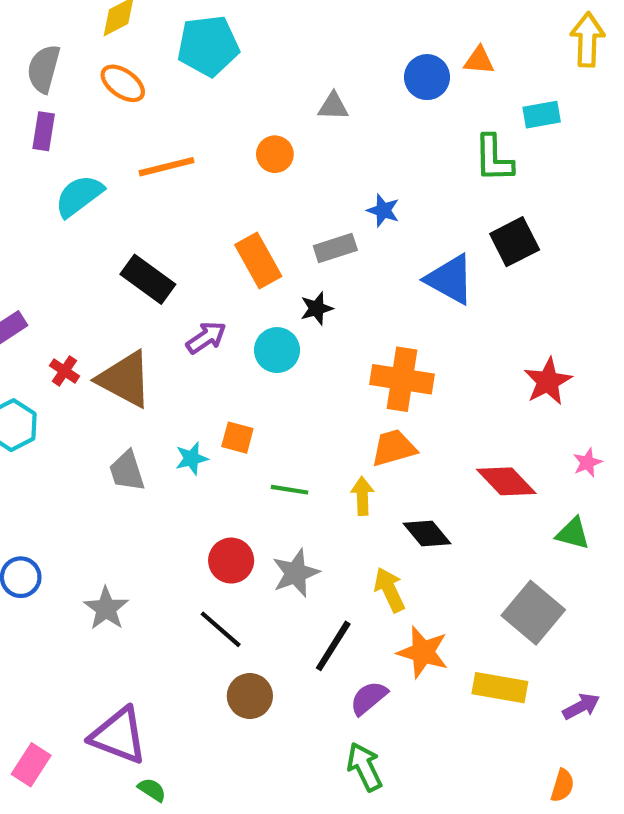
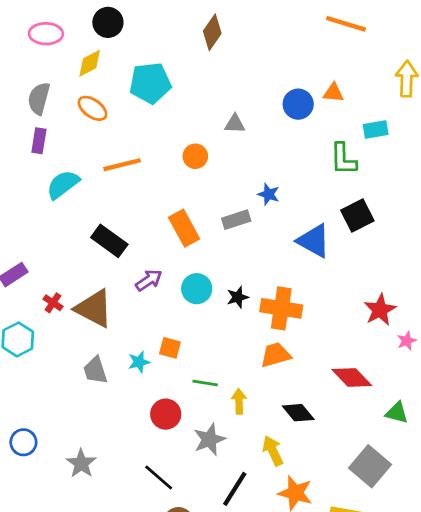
black star: (317, 308) -> (238, 297), moved
pink star: (587, 463) -> (407, 341), moved
yellow arrow: (362, 496) -> (239, 401), moved
red circle: (231, 561) -> (166, 414), moved

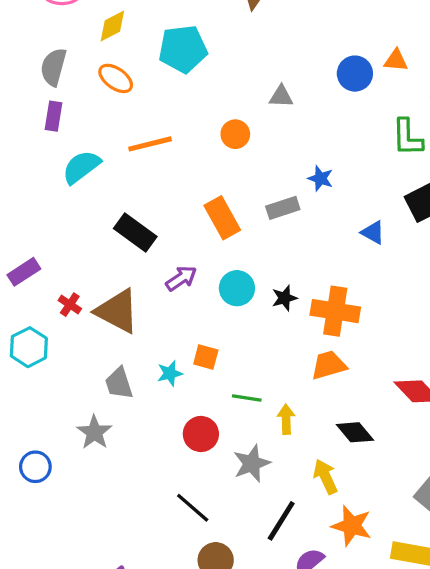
blue triangle: (314, 241) -> (373, 232), size x0.6
gray star: (81, 463) -> (94, 432), moved

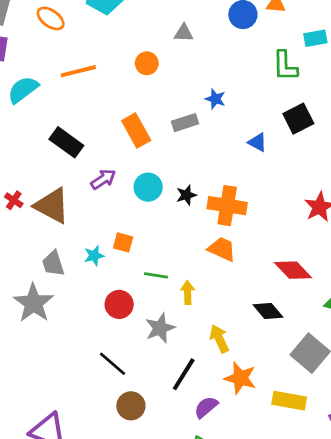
orange trapezoid: (329, 365) -> (222, 249), turned 40
gray star: (94, 432) -> (33, 303), size x1.4
black diamond: (355, 432) -> (268, 311), moved

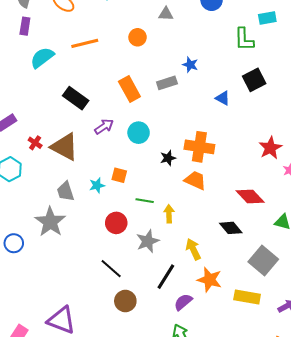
black star: (186, 195) -> (168, 158), moved

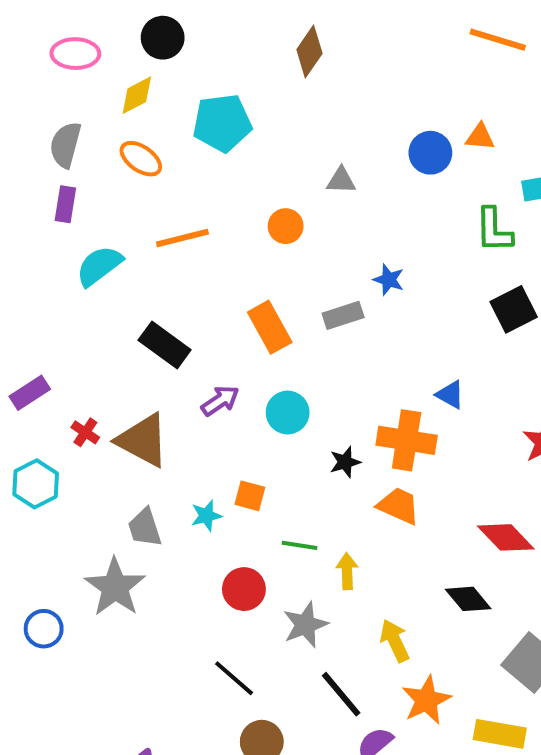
blue triangle: (223, 98) -> (450, 395), moved
black line: (166, 277) -> (341, 694), turned -72
orange star: (210, 280) -> (426, 700), turned 30

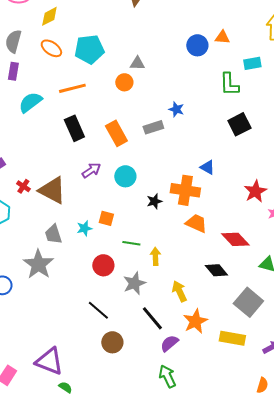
cyan pentagon: (222, 123) -> (89, 49), moved
gray triangle: (341, 180) -> (137, 63), moved
black rectangle: (165, 345) -> (74, 128), moved, turned 30
orange trapezoid: (399, 506) -> (196, 223), moved

